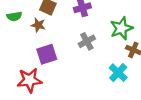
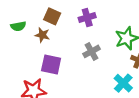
purple square: (47, 54) -> (51, 65), turned 30

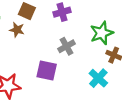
purple square: (51, 65) -> (47, 70), moved

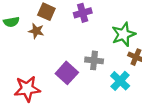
gray cross: (66, 46) -> (94, 60), moved, turned 35
purple square: (47, 70) -> (67, 73), turned 30

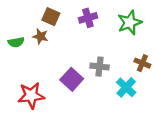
green semicircle: (11, 22) -> (16, 42), moved
green star: (123, 34) -> (130, 23), moved

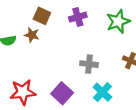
purple square: (72, 79) -> (62, 93), moved
cyan cross: (126, 87) -> (102, 92), moved

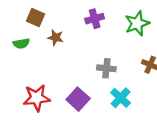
brown square: (42, 16) -> (35, 17), moved
brown star: (32, 35) -> (56, 38), moved

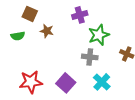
green star: (137, 23) -> (99, 35), moved

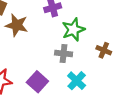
brown star: (47, 31) -> (17, 25), size x1.5

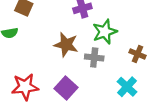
brown star: (17, 25) -> (66, 45), moved
cyan cross: (77, 81) -> (127, 87), moved

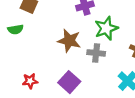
red star: (25, 87) -> (30, 81), size x0.6

